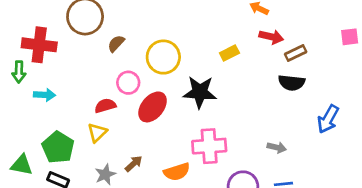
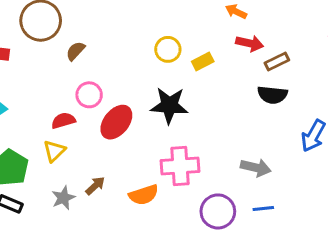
yellow circle: (163, 57) -> (168, 49), moved, size x0.7
gray arrow: (277, 147) -> (256, 168), size x1.4

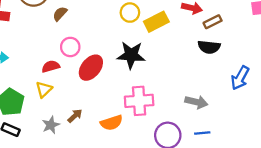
yellow rectangle: (203, 61) -> (156, 22), size x1.5

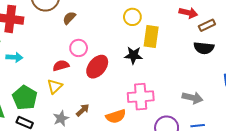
yellow rectangle: (156, 22) -> (151, 37), moved, turned -55
black star: (131, 55) -> (133, 55), size x0.7

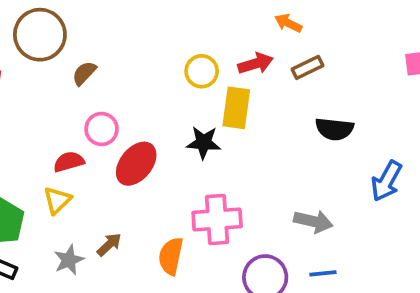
red arrow: (188, 13) -> (256, 64), moved, turned -30
brown rectangle: (207, 25) -> (308, 67), moved
orange semicircle: (116, 116) -> (171, 256), turned 120

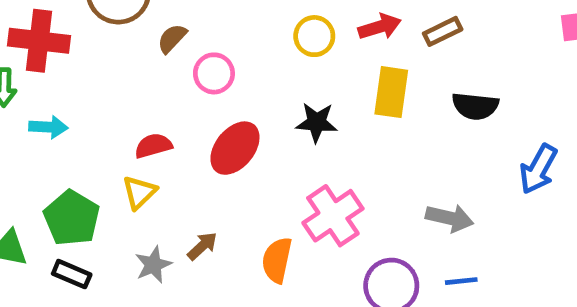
yellow rectangle: (236, 108) -> (391, 92), moved
pink circle: (102, 129) -> (214, 73), moved
pink cross: (217, 219) -> (333, 216), turned -30

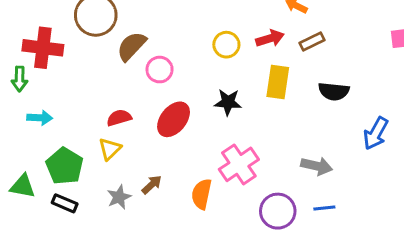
brown semicircle: (172, 38) -> (132, 46), size x1.5
cyan arrow: (48, 127) -> (40, 118), moved

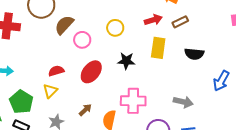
yellow circle: (226, 45) -> (115, 28), moved
pink cross: (239, 164) -> (133, 101), turned 35
brown arrow: (152, 185) -> (85, 110), moved

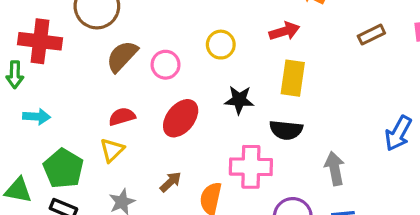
brown rectangle: (180, 22) -> (371, 35), moved
brown semicircle: (64, 25) -> (122, 56), moved
black semicircle: (194, 54) -> (286, 130), moved
gray arrow: (183, 102) -> (335, 168), turned -114

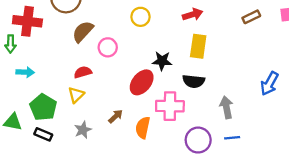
yellow circle: (221, 45) -> (140, 17), moved
pink circle: (166, 65) -> (108, 47), moved
red ellipse: (181, 118) -> (142, 82), moved

